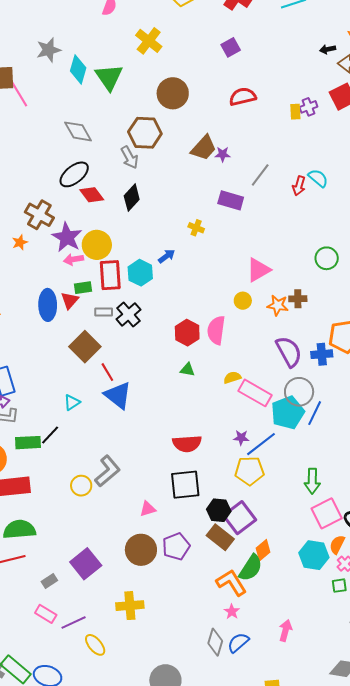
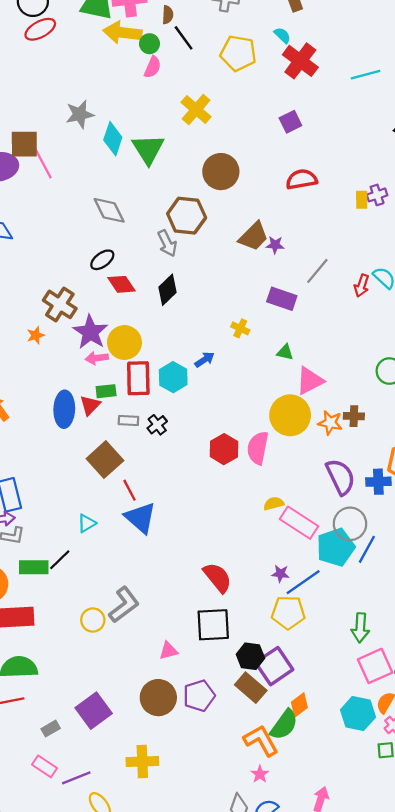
black ellipse: (74, 174) -> (102, 260), size x0.7
yellow circle: (243, 301) -> (290, 415), size x2.0
black cross: (128, 314) -> (157, 425), size x0.7
green triangle: (187, 370) -> (285, 352), moved
red semicircle: (187, 444) -> (218, 577), turned -128

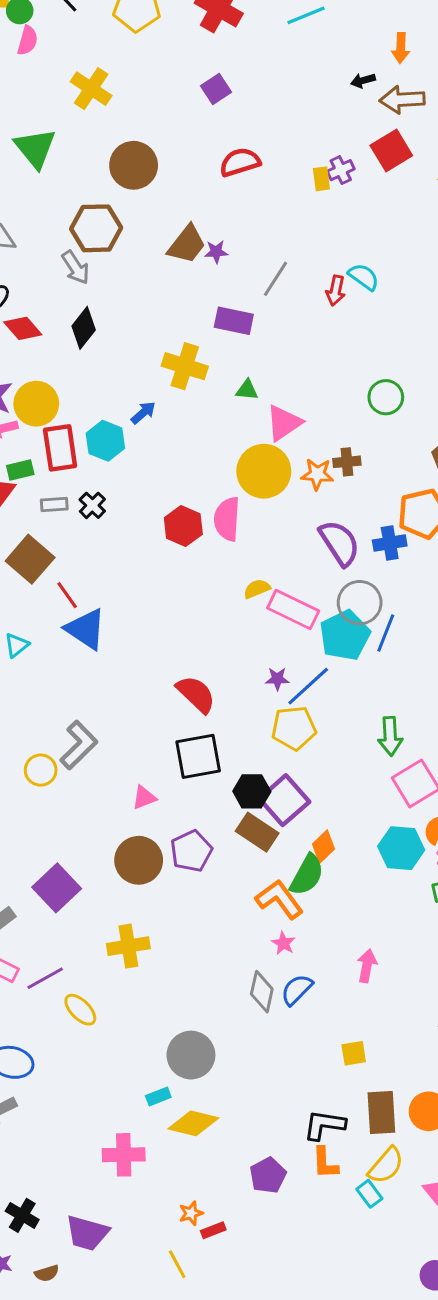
yellow cross: (240, 328) -> (185, 366), size x1.8

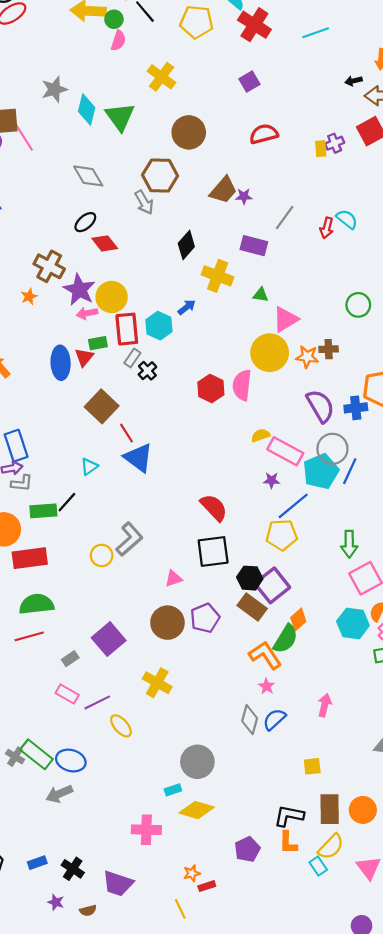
black diamond: (84, 328) -> (186, 245), moved
gray rectangle: (54, 505) -> (132, 358), moved, turned -54
purple star: (277, 679) -> (272, 480), moved
yellow cross: (128, 946) -> (157, 683), turned 36

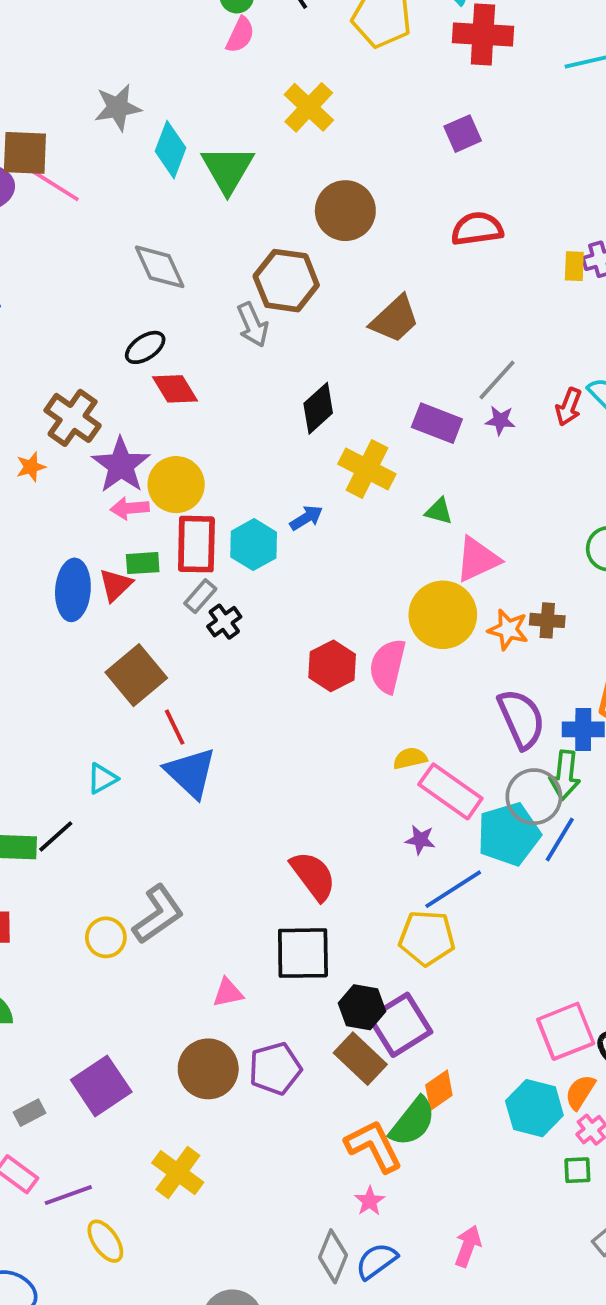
red cross: (254, 25) -> (483, 34), turned -36
pink line: (24, 137) -> (54, 185), turned -32
purple star: (244, 196) -> (500, 420), moved
green arrow: (349, 544) -> (565, 775), moved

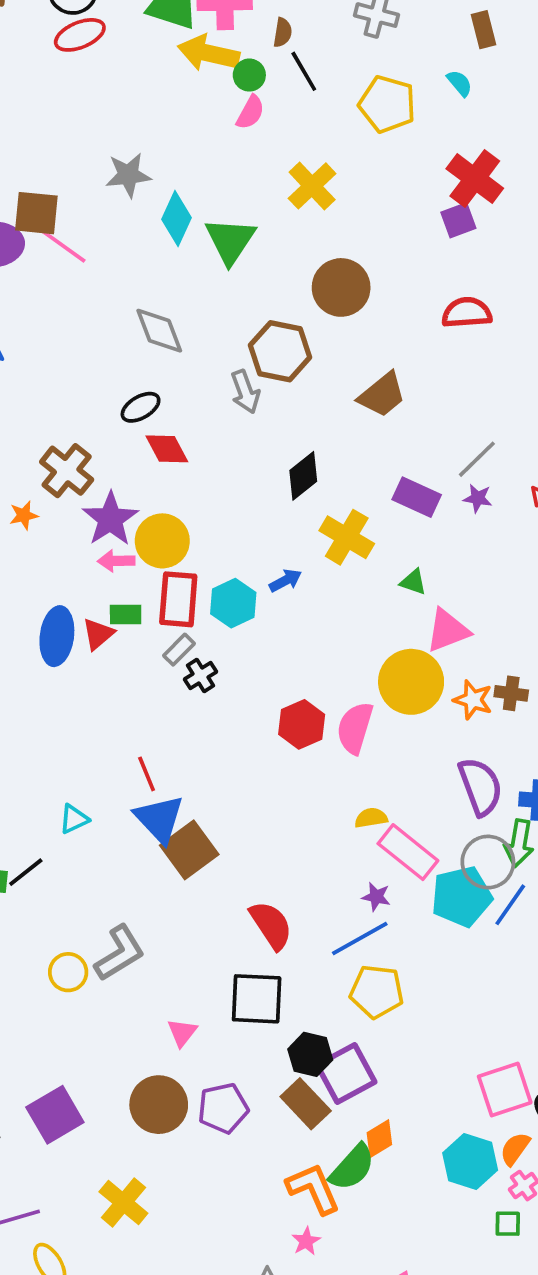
red cross: (483, 34) -> (475, 179), moved, turned 30
brown square: (136, 675) -> (189, 850), moved
blue line: (453, 889) -> (360, 938), moved
pink triangle: (228, 993) -> (182, 1032), turned -44

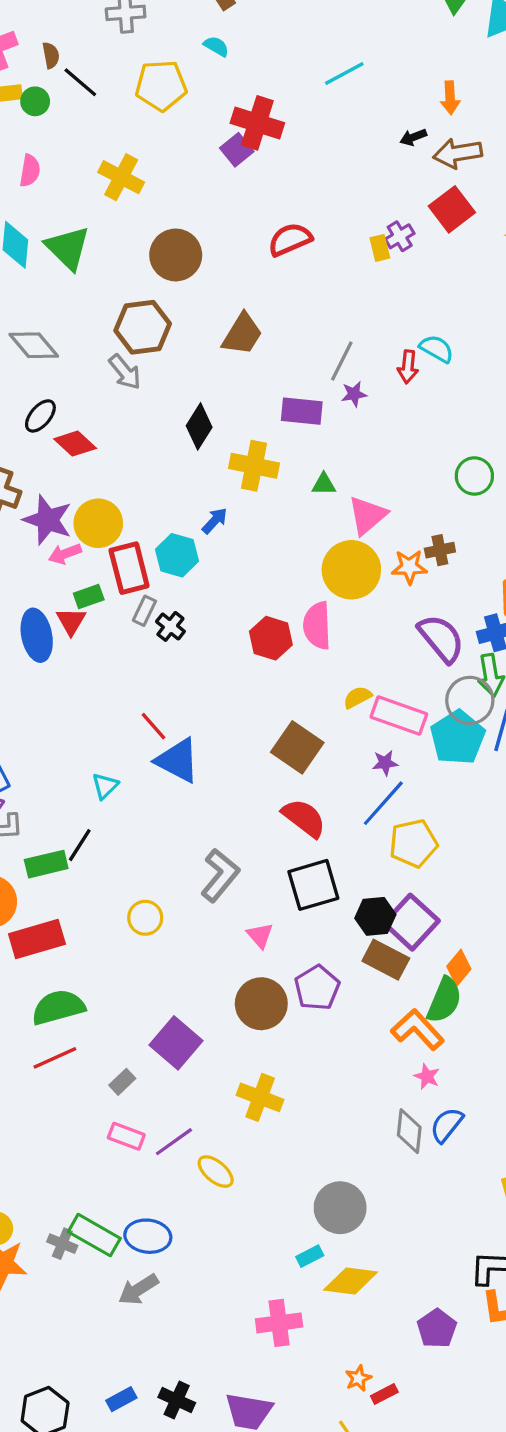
pink semicircle: (250, 112) -> (30, 171), moved
purple square: (458, 220) -> (237, 150), moved
brown square: (189, 850) -> (297, 747), moved
gray L-shape: (120, 953) -> (220, 875), moved

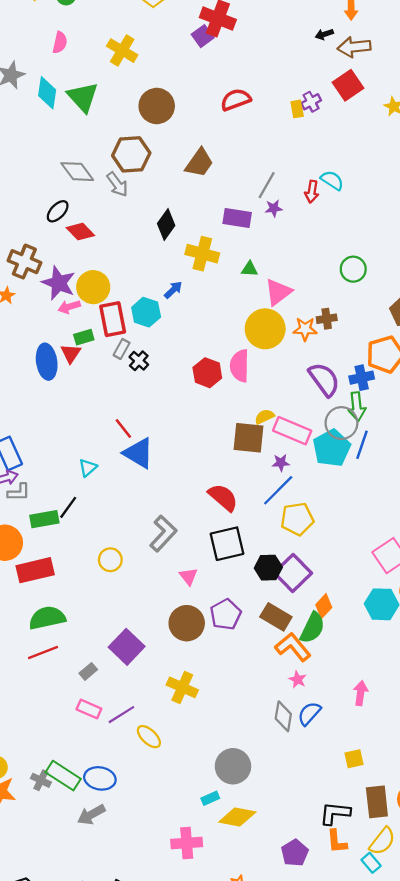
gray diamond: (34, 345) -> (77, 172), moved
brown square: (297, 747) -> (249, 438), moved, turned -32
brown rectangle: (386, 960) -> (276, 617), moved

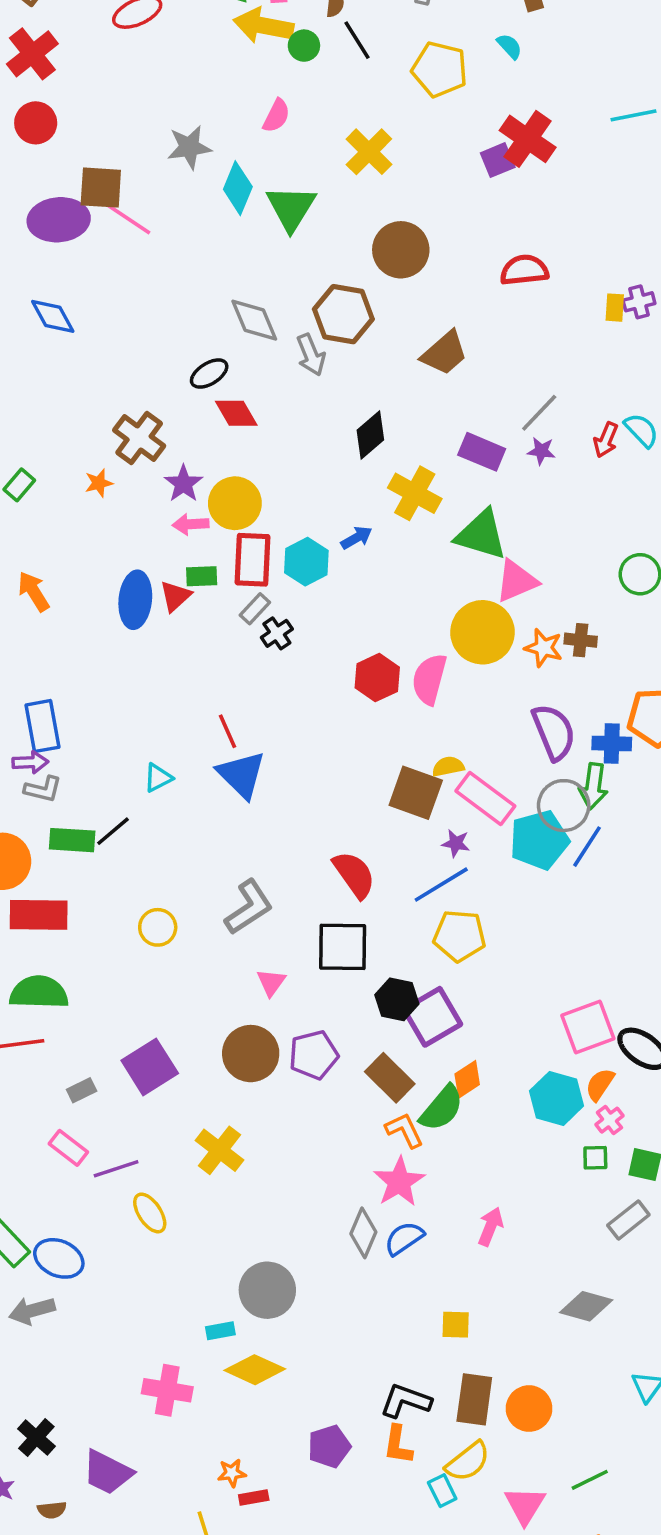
green triangle: (250, 269) -> (481, 535), size x2.0
purple star: (59, 283) -> (183, 484), size x0.7
orange L-shape: (293, 647) -> (404, 1130), size x0.7
pink star: (298, 679) -> (399, 1182), size x1.8

